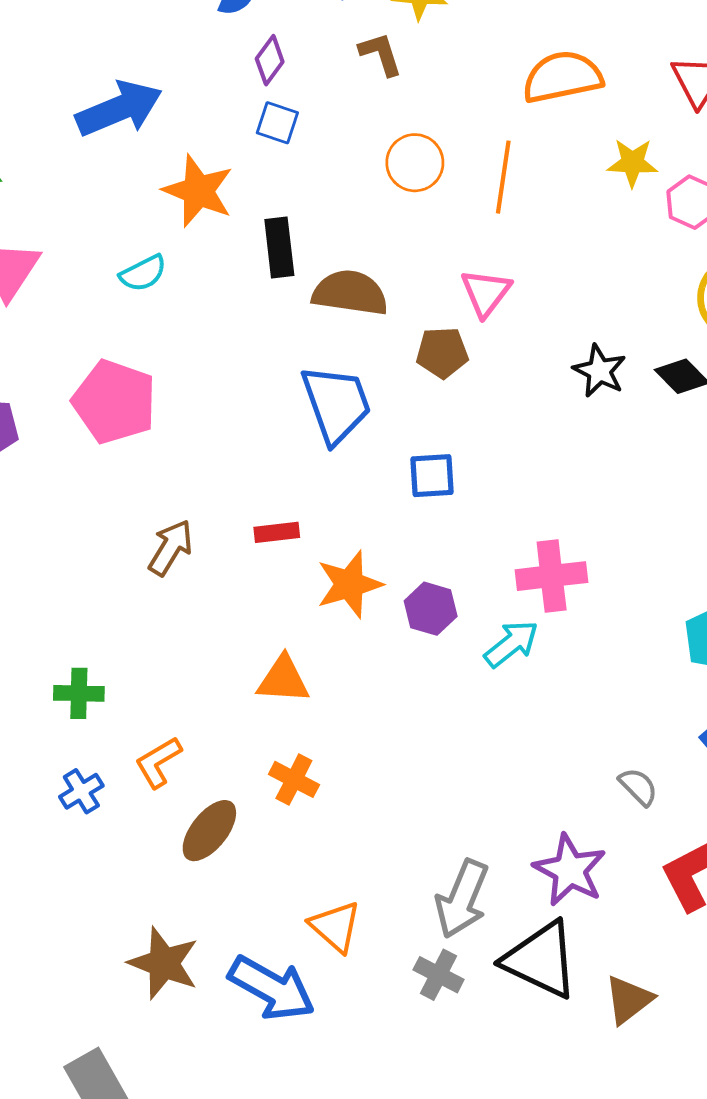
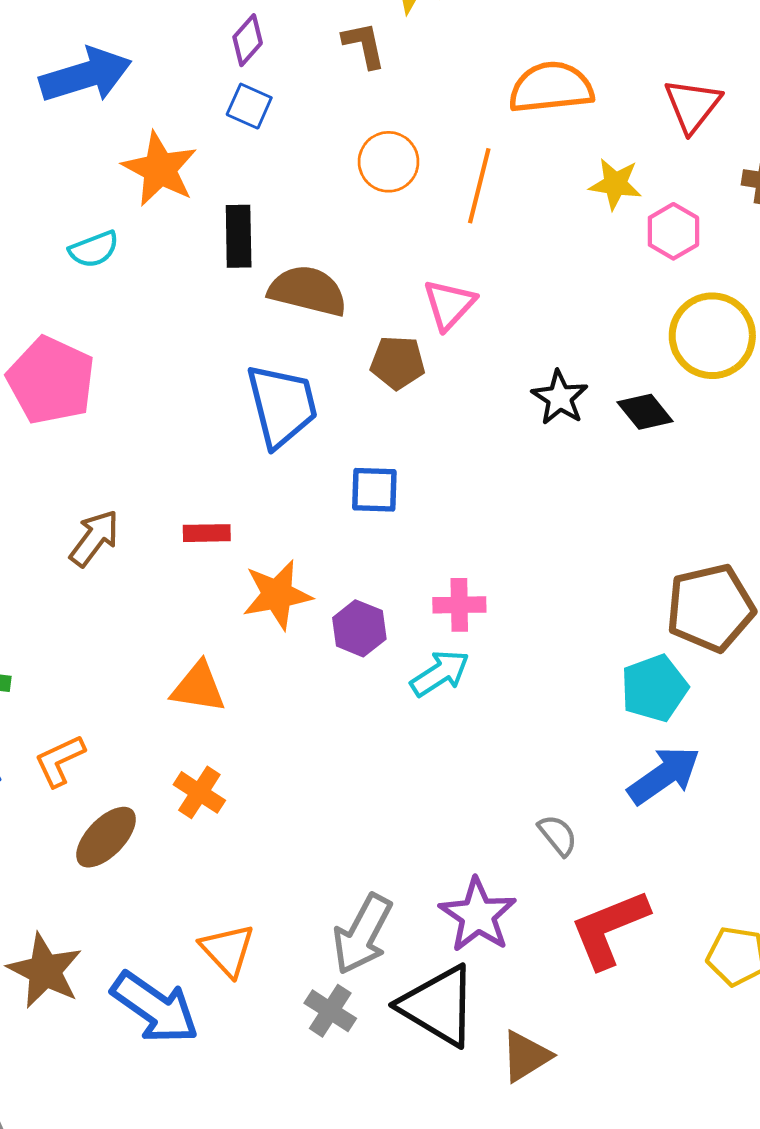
pink cross: (552, 576) -> (459, 605), moved, size x0.7

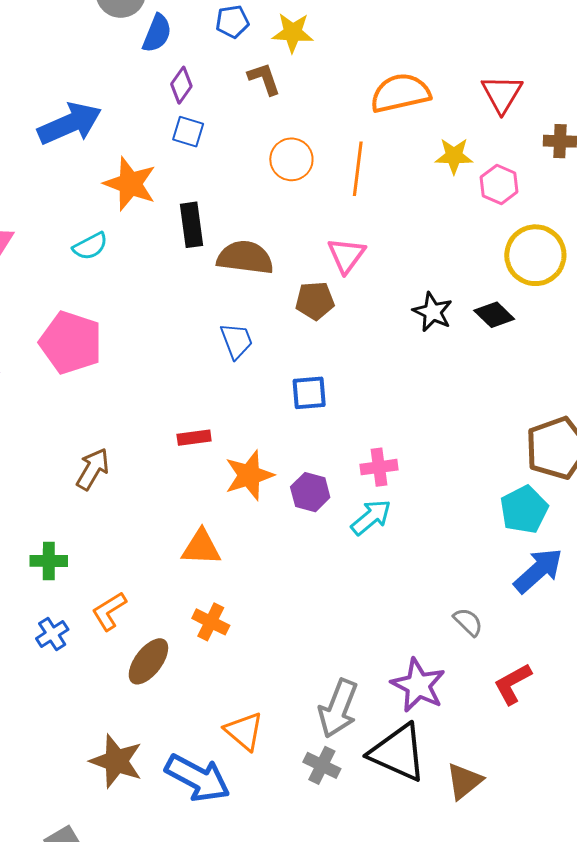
blue trapezoid: (282, 405) -> (237, 341), size x0.6
brown arrow: (94, 538) -> (93, 469), moved
red L-shape: (609, 929) -> (513, 684), size x0.7

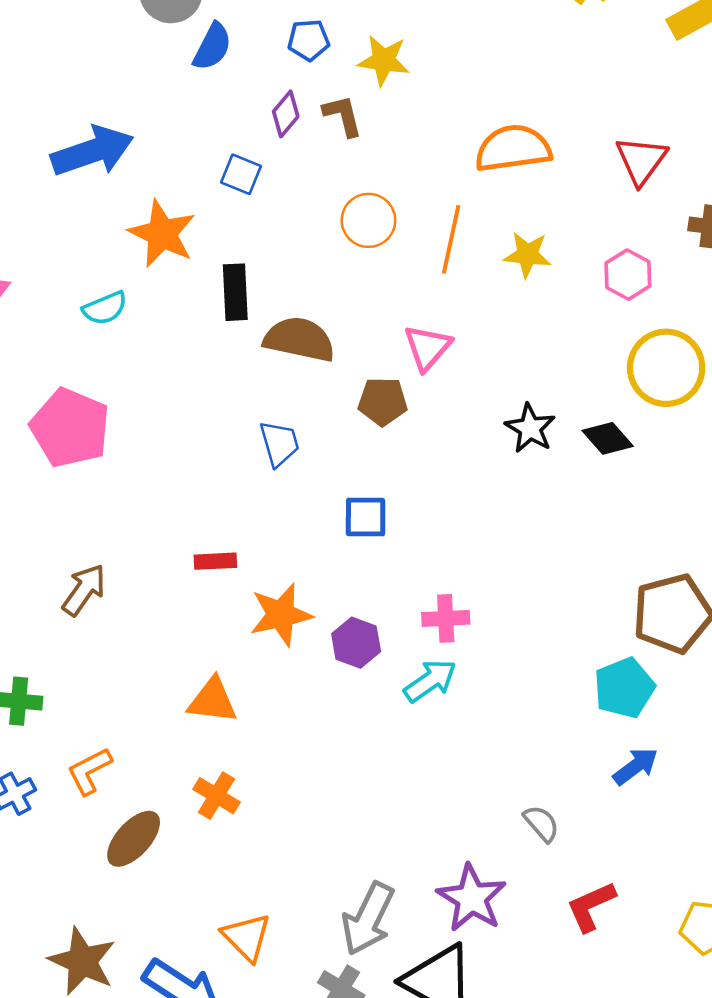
purple diamond: (181, 85) -> (286, 114), moved
yellow star: (454, 156) -> (527, 255), moved
blue arrow: (538, 571) -> (636, 766), size x0.7

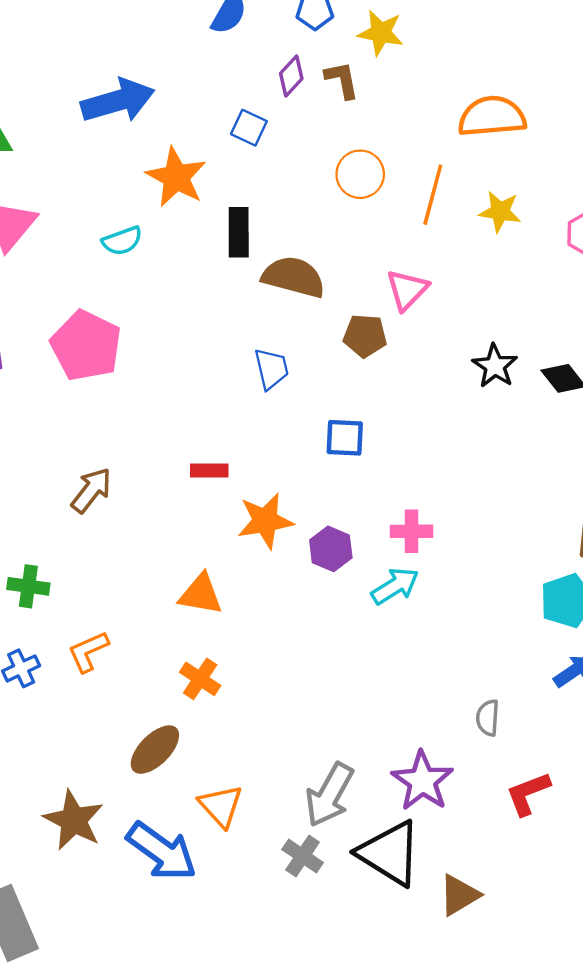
gray semicircle: (541, 823) -> (488, 718), turned -138
brown ellipse: (134, 839) -> (155, 750), moved

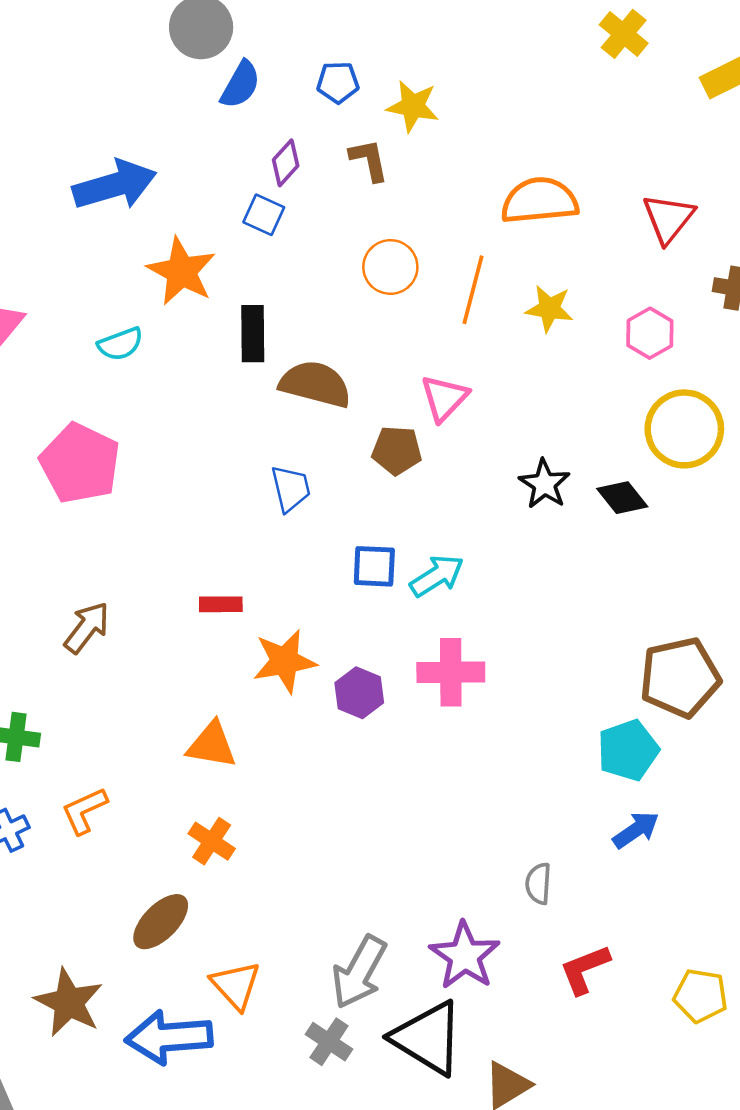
purple diamond: (291, 76) -> (286, 163), moved
pink cross: (412, 531) -> (451, 672), size x1.4
cyan arrow: (395, 586) -> (437, 576), moved
blue arrow: (162, 851) -> (169, 1037), turned 140

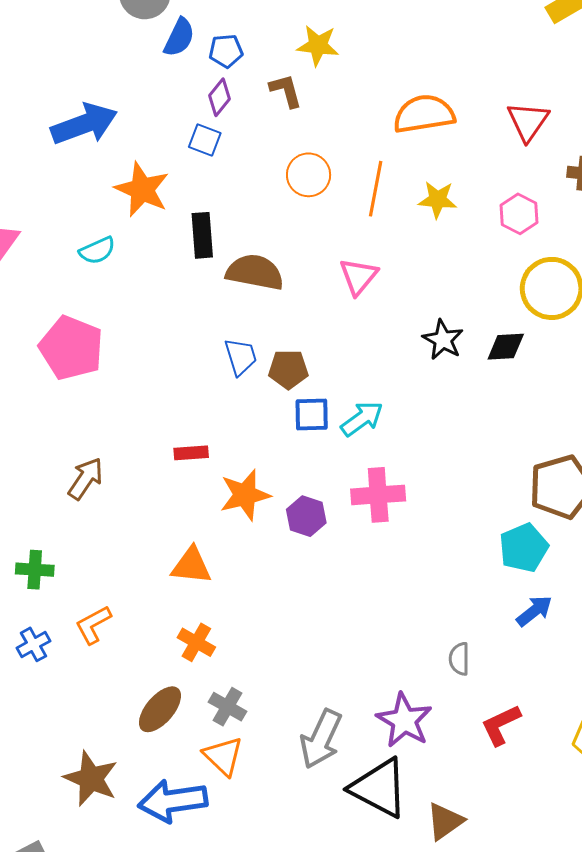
blue pentagon: (338, 82) -> (226, 51), moved
brown pentagon: (397, 450) -> (288, 369), moved
black diamond: (622, 498) -> (506, 347), turned -51
gray cross: (329, 1042) -> (227, 707), moved

